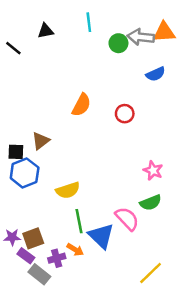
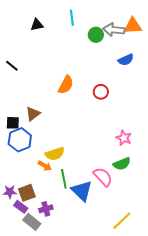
black line: (13, 48) -> (12, 66), moved
orange arrow: (75, 250) -> (45, 166), moved

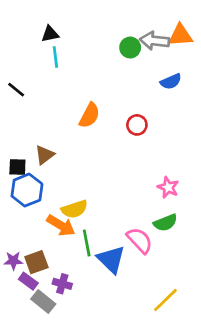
cyan line: (72, 18) -> (55, 57), moved
orange arrow: (45, 166) -> (61, 225), size x1.5
purple cross: (46, 209) -> (62, 284), turned 32

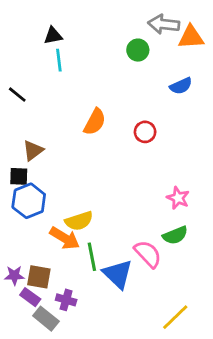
gray arrow: (155, 41) -> (164, 24), moved
brown triangle: (45, 155) -> (33, 151), moved
brown square: (36, 262) -> (39, 277), turned 30

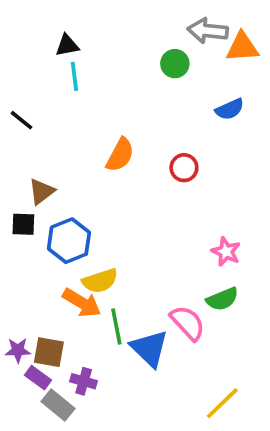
blue hexagon: (29, 201) -> (69, 241), moved

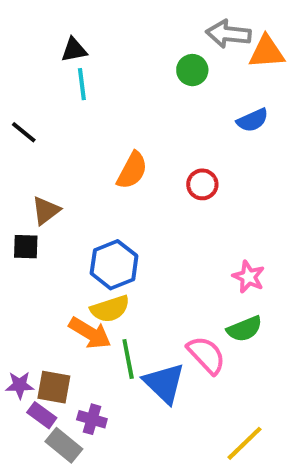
blue hexagon: (69, 241) -> (114, 265), moved

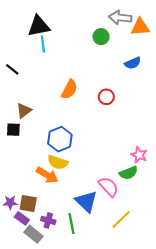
black triangle: (74, 50) -> (39, 26), size x1.6
pink star: (248, 277) -> (139, 155), moved
yellow semicircle: (110, 309) -> (58, 162), turned 36
green line: (128, 359) -> (71, 224), moved
yellow line: (244, 443) -> (121, 219), moved

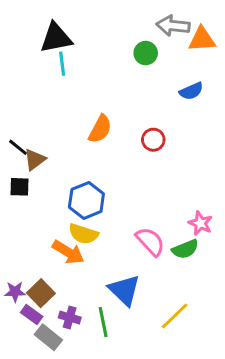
black line: (12, 69) -> (18, 147), moved
pink semicircle: (108, 187) -> (150, 242), moved
brown square: (28, 204) -> (41, 293), turned 36

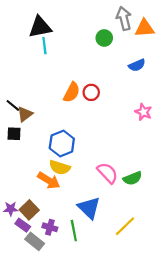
gray arrow: (173, 26) -> (124, 18), turned 70
red circle: (153, 140) -> (91, 92), moved
pink star: (200, 223) -> (143, 112), moved

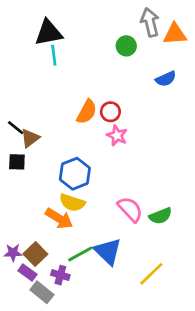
pink star: (143, 112) -> (117, 135), moved
green line: (74, 231) -> (80, 254), moved, turned 72

